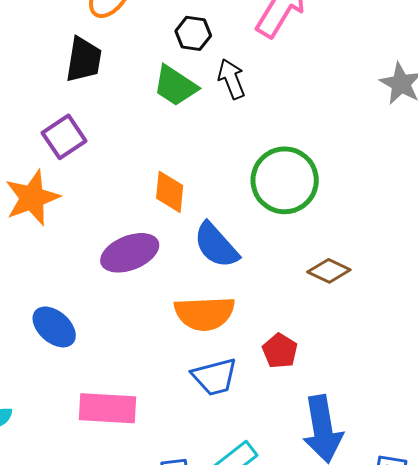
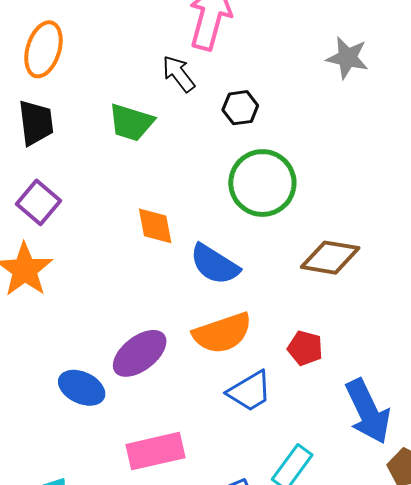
black hexagon: (193, 33) -> (240, 108), moved
black arrow: (231, 79) -> (179, 74), moved
purple ellipse: (130, 253) -> (140, 353), moved
brown diamond: (329, 271) -> (330, 258), size x1.4

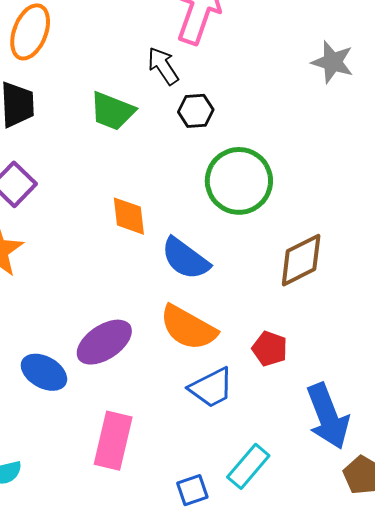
black hexagon: (240, 108) -> (196, 111), moved
brown diamond: (330, 258) -> (301, 260), turned -40
orange semicircle: (222, 333) -> (188, 328), turned 44
pink rectangle: (155, 451) -> (113, 441), turned -68

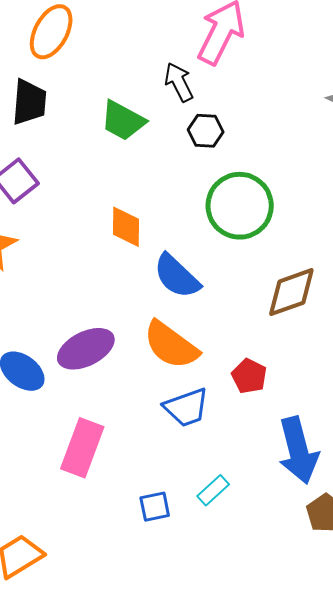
cyan rectangle: (248, 466) -> (213, 490), size x0.7

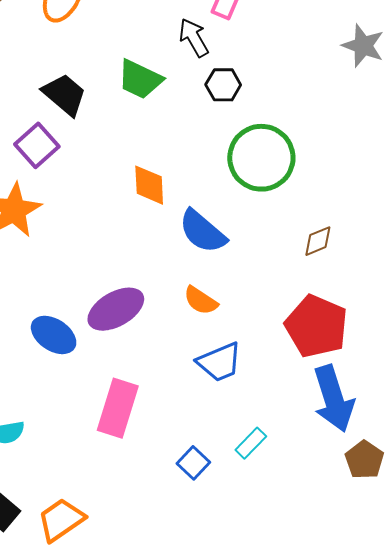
black trapezoid: (29, 102) -> (64, 95), moved, turned -51
brown diamond: (291, 292) -> (318, 241), size x0.6
orange semicircle: (171, 345) -> (201, 301), size x0.6
red pentagon: (249, 376) -> (316, 326), moved, size x1.8
blue square: (155, 507) -> (193, 463), turned -32

